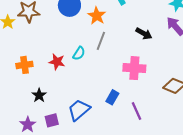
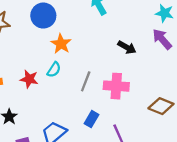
orange star: (97, 16) -> (61, 44), moved
gray line: (101, 41) -> (86, 81), moved

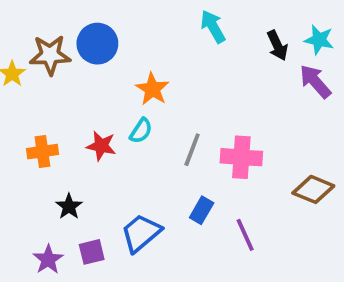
blue circle: (43, 16) -> (97, 44), moved
black arrow: (127, 47) -> (277, 45), moved, turned 36

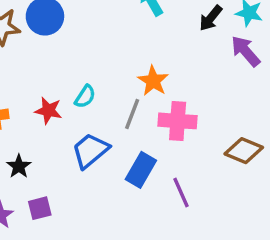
black arrow: (277, 45) -> (211, 18), turned 64
orange star: (152, 89) -> (153, 81), moved
blue rectangle: (202, 210) -> (141, 170), size x1.4
blue trapezoid: (141, 233) -> (90, 151), moved

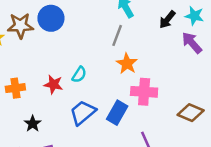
gray line: (132, 114) -> (117, 35), moved
blue rectangle: (141, 170) -> (117, 113), moved

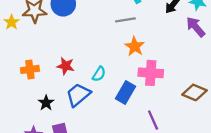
gray line: (117, 35) -> (125, 20), turned 60
cyan semicircle: (79, 75) -> (99, 74), moved
blue trapezoid: (83, 113) -> (78, 95), moved

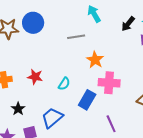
gray line: (125, 20) -> (76, 37), moved
blue trapezoid: (78, 95) -> (52, 118), moved

